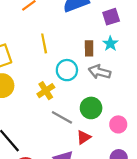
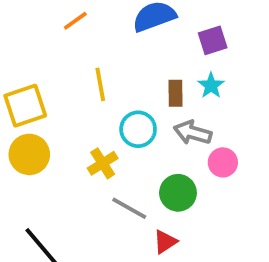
pink circle: (118, 124) -> (223, 162), moved

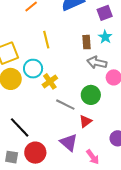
cyan circle: (138, 129) -> (33, 69), moved

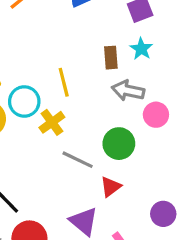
yellow line: (46, 40) -> (64, 82), moved

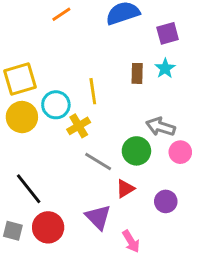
gray arrow: (128, 91) -> (161, 127), moved
pink circle: (156, 115) -> (180, 152), moved
purple circle: (163, 214) -> (166, 201), moved

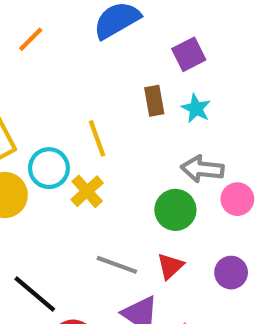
purple square: (168, 33) -> (189, 54), moved
cyan star: (165, 68) -> (196, 108), moved
gray line: (98, 162) -> (117, 265), moved

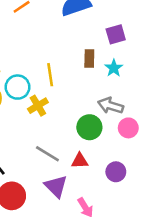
red triangle: (170, 266) -> (80, 161), turned 30

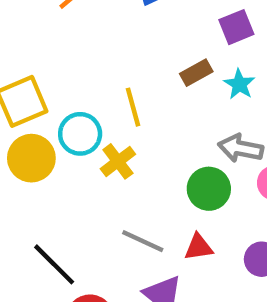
brown rectangle: (89, 59) -> (196, 73), turned 66

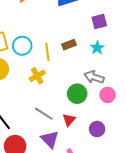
brown rectangle: (196, 73) -> (69, 45), moved
cyan circle: (80, 134) -> (22, 46), moved
red triangle: (199, 247) -> (69, 120), turned -48

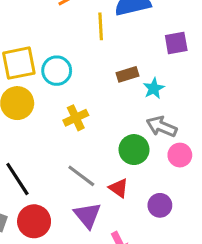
cyan star: (97, 48) -> (154, 88), moved
yellow line: (47, 52) -> (101, 26), moved
red triangle: (69, 120) -> (119, 188), turned -40

